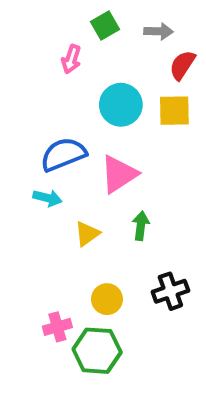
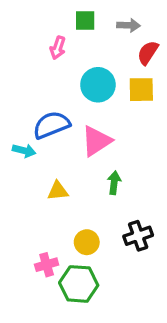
green square: (105, 25) -> (85, 20), turned 30
cyan arrow: (47, 198) -> (24, 151), moved
yellow triangle: (87, 234) -> (58, 191), moved, turned 30

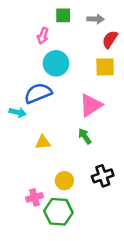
cyan circle: (98, 85) -> (56, 63), moved
pink triangle: (96, 141) -> (91, 105), moved
green arrow: (114, 183) -> (85, 136), turned -42

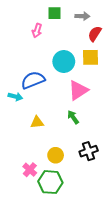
cyan circle: (56, 63) -> (64, 61), moved
pink cross: (34, 197) -> (30, 170), turned -32

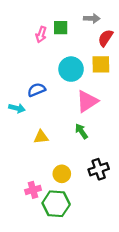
green square: (55, 13) -> (61, 28), moved
blue semicircle: (33, 80) -> (36, 90), size x0.7
pink cross: (30, 170) -> (33, 190), turned 32

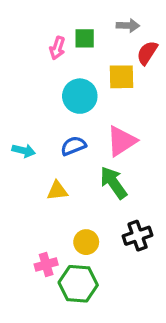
yellow square: (101, 64) -> (122, 77), moved
cyan circle: (71, 69) -> (80, 96), moved
blue semicircle: (36, 90) -> (73, 146), moved
green arrow: (81, 131) -> (113, 183), size x1.5

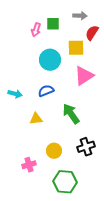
pink triangle: (122, 141) -> (84, 76), moved
green hexagon: (78, 284) -> (65, 182), moved

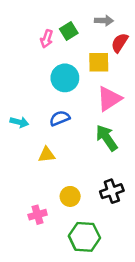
green square: (53, 24) -> (69, 31), turned -32
green arrow: (71, 114) -> (107, 138), moved

